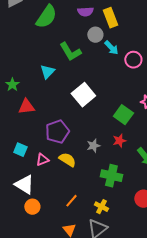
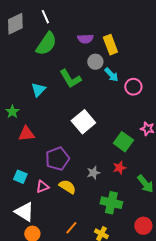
cyan triangle: (47, 72) -> (38, 90), moved

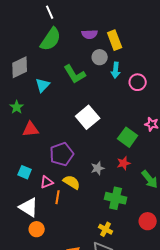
gray diamond: (15, 24) -> (20, 67), moved
cyan arrow: (111, 75) -> (116, 70), turned 49
orange line: (71, 228) -> (58, 197), moved, turned -32

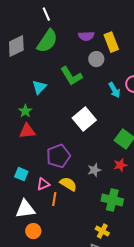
gray diamond: (20, 67) -> (16, 46), moved
cyan arrow: (116, 70) -> (114, 90), moved, turned -35
green star: (17, 107) -> (25, 111), moved
white triangle: (29, 207) -> (25, 209), turned -40

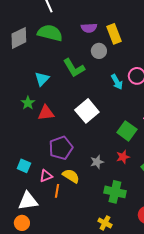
green semicircle: (47, 41) -> (50, 33), turned -110
red triangle: (27, 131) -> (46, 113), moved
orange circle: (33, 231) -> (22, 223), moved

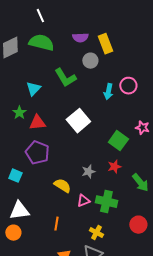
cyan arrow: (117, 82) -> (108, 92), turned 42
purple pentagon: (61, 148) -> (37, 153), moved, turned -30
pink triangle: (46, 176) -> (83, 201), moved
orange line: (57, 191) -> (56, 224), moved

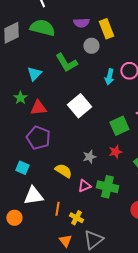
green square: (118, 141) -> (119, 126), turned 30
cyan square: (15, 176) -> (22, 168), moved
white triangle: (19, 211) -> (33, 196), moved
yellow cross: (96, 233) -> (76, 218), moved

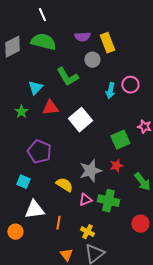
red triangle: (38, 108) -> (50, 108), moved
gray star: (89, 157) -> (90, 171), size x1.6
yellow cross: (76, 218) -> (87, 232), moved

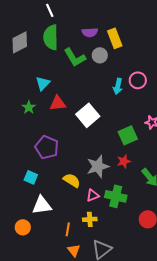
green semicircle: (43, 42) -> (51, 37), turned -105
green L-shape: (67, 77) -> (75, 57), moved
orange line: (58, 223) -> (68, 229), moved
yellow cross: (87, 232) -> (90, 219), moved, turned -32

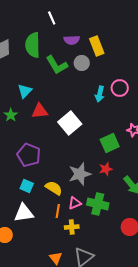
white line: (50, 10) -> (52, 18), moved
cyan square: (31, 177) -> (27, 186), moved
orange line: (68, 229) -> (58, 211), moved

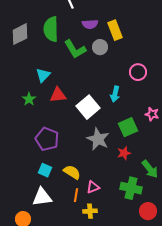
cyan arrow: (100, 94) -> (115, 94), moved
gray star: (80, 174) -> (98, 139), moved, turned -30
green cross: (98, 204) -> (131, 188), moved

